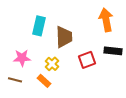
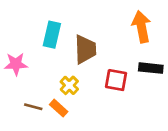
pink star: (22, 58) -> (16, 64), moved
red square: (87, 60) -> (116, 80), turned 30
brown line: (15, 80) -> (33, 107), moved

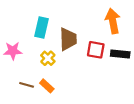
red square: (116, 80) -> (96, 50), moved
yellow cross: (69, 85) -> (48, 58), moved

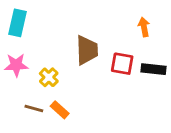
orange arrow: (113, 21) -> (144, 27), size x0.6
cyan rectangle: (41, 27) -> (18, 23), moved
yellow cross: (48, 58) -> (49, 77), moved

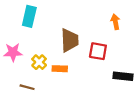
cyan rectangle: (18, 23) -> (29, 16), moved
black rectangle: (153, 69) -> (123, 76), moved
orange rectangle: (60, 110) -> (60, 69), moved, turned -40

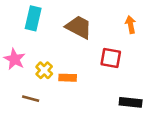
brown trapezoid: (70, 40) -> (79, 27), moved, turned -60
pink star: (13, 52) -> (15, 59), turned 30
black rectangle: (123, 76) -> (131, 102), moved

